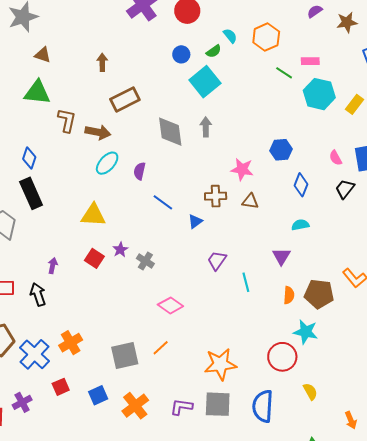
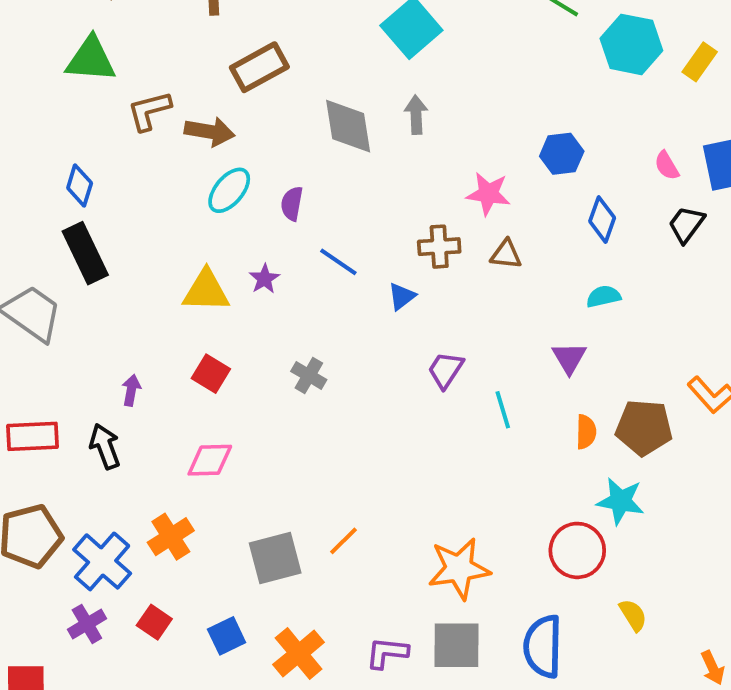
brown L-shape: (67, 120) -> (149, 111), turned -115
purple star: (120, 250) -> (264, 279), moved
pink diamond: (170, 305) -> (210, 460), moved, turned -35
red square: (61, 387) -> (154, 622), turned -30
purple cross: (22, 402) -> (87, 624), moved

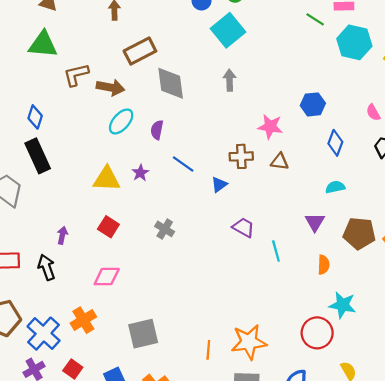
gray diamond: (348, 126) -> (171, 83), moved
purple trapezoid: (446, 370) -> (243, 227), turned 85
brown pentagon: (644, 427) -> (359, 233), moved
orange line: (343, 541) -> (208, 350), moved, turned -42

